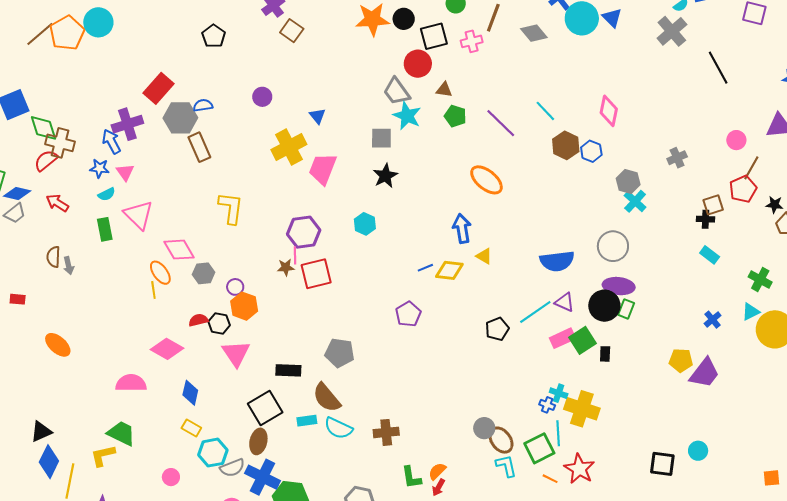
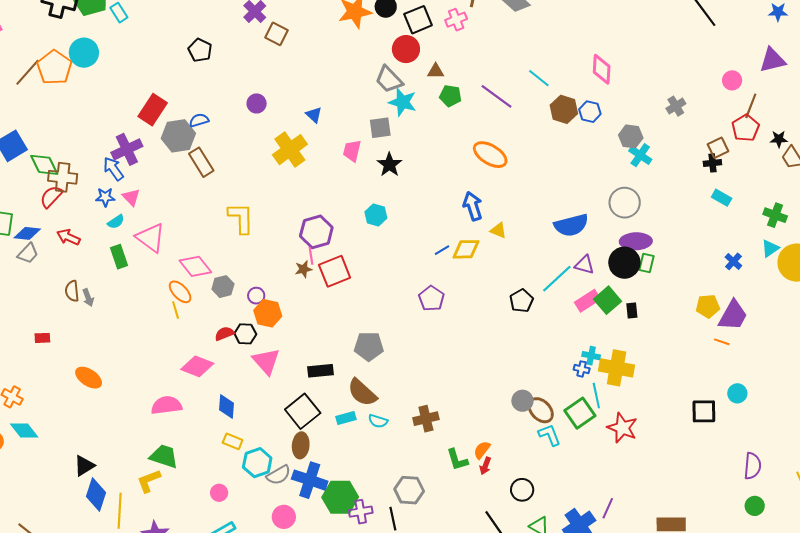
pink trapezoid: (323, 169) -> (352, 151), moved, size x0.7
cyan semicircle: (338, 428) -> (378, 421), size x0.7
orange line: (550, 479) -> (722, 342), moved

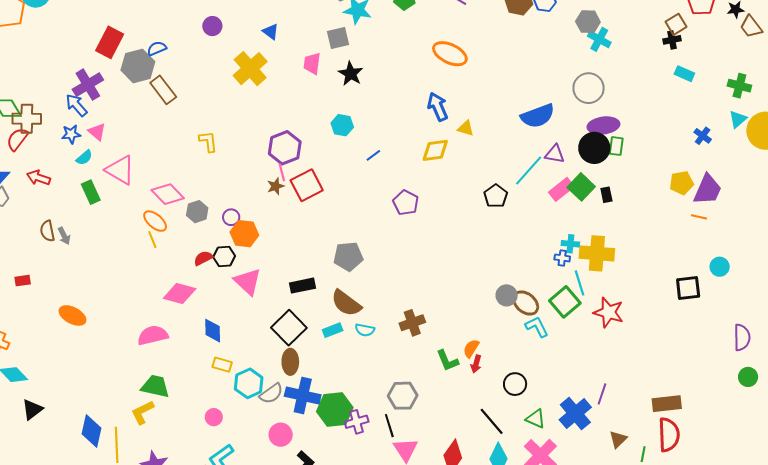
yellow L-shape: (241, 218) -> (208, 142), size x0.7
blue line: (442, 250) -> (373, 155), moved
black triangle: (84, 466) -> (32, 409), moved

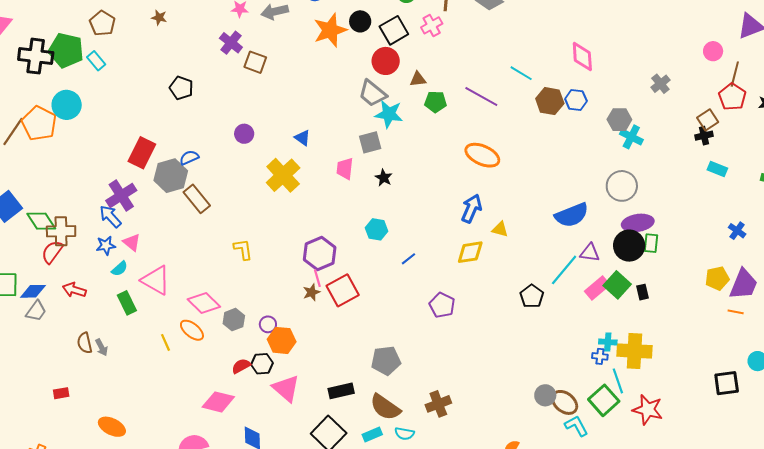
black star: (351, 74) -> (384, 178), size x0.7
blue arrow: (438, 107) -> (471, 208), turned 48
yellow line: (152, 240) -> (166, 342), moved
brown cross: (412, 323) -> (438, 404), moved

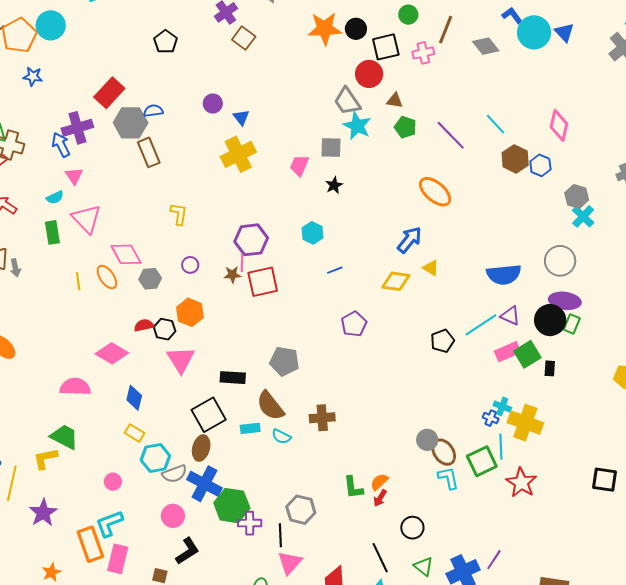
blue triangle: (302, 138) -> (241, 117), moved
blue star: (106, 245) -> (33, 76), moved
purple circle: (268, 324) -> (190, 265), moved

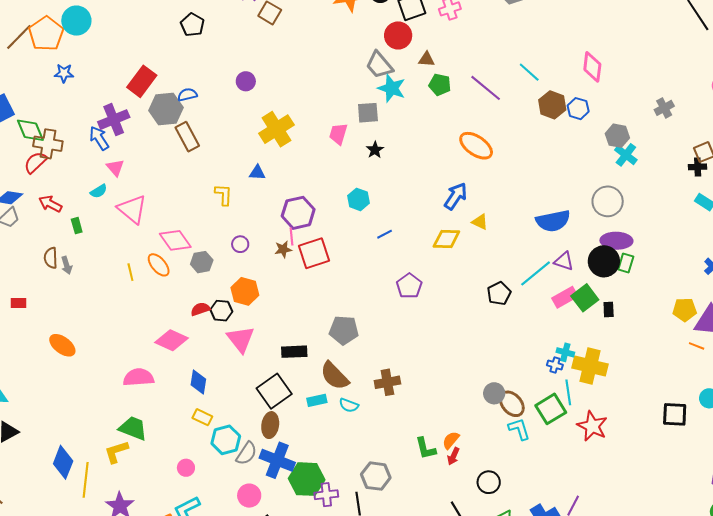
blue triangle: (241, 117) -> (257, 173), moved, turned -42
green rectangle: (52, 232) -> (77, 226), moved, size x0.7
gray semicircle: (174, 474) -> (246, 453), turned -30

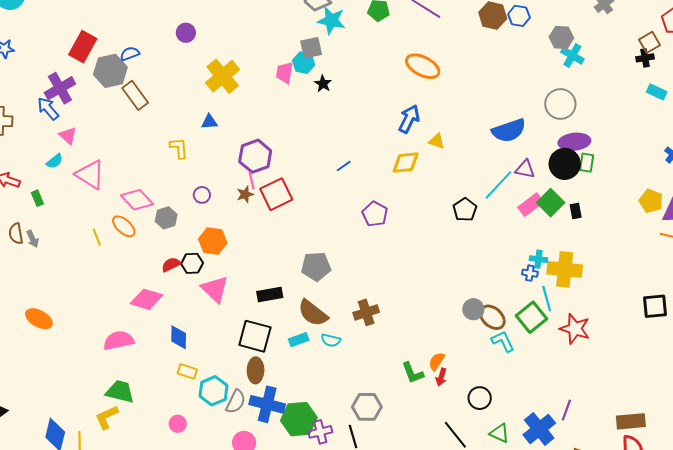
cyan hexagon: (359, 199) -> (304, 63), moved
yellow pentagon: (685, 310) -> (651, 201), turned 30
black square: (274, 391) -> (255, 336), turned -32

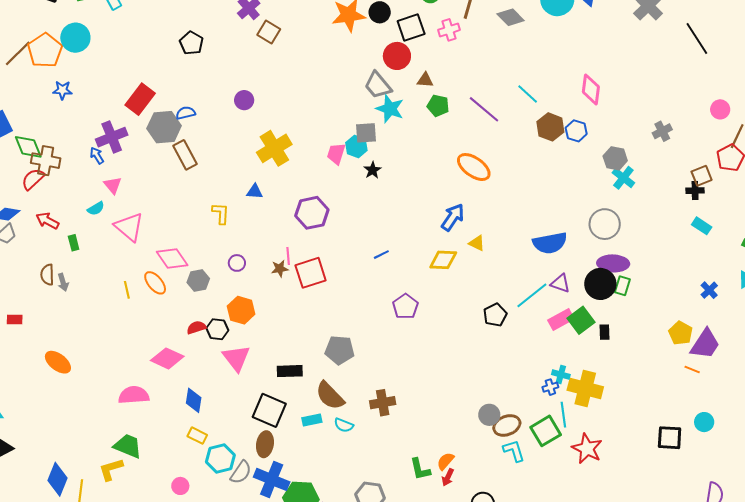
blue arrow: (48, 109) -> (97, 156), size x0.7
purple hexagon: (255, 156) -> (312, 213), moved
blue cross: (530, 273) -> (550, 387), turned -35
brown ellipse: (492, 317) -> (507, 425), turned -72

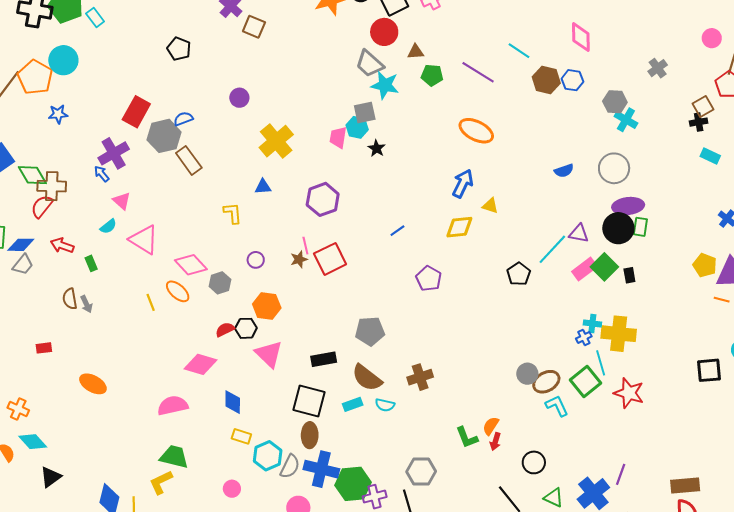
blue semicircle: (550, 243) -> (564, 171), moved, size x0.6

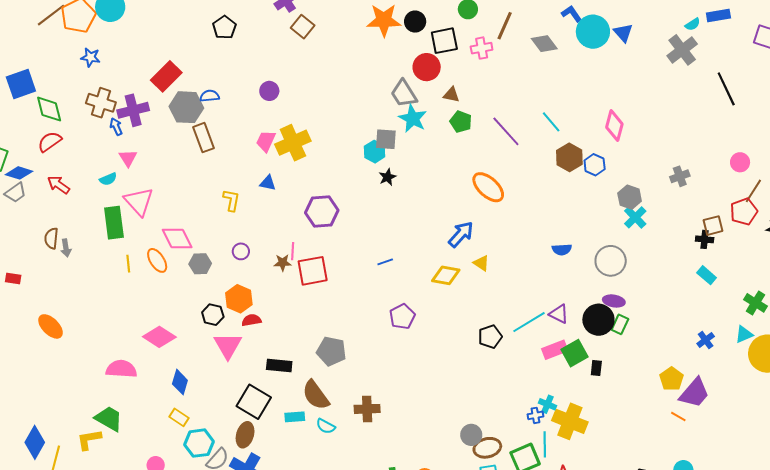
pink trapezoid: (338, 137) -> (266, 141), moved
brown cross: (52, 186) -> (101, 103), moved
purple ellipse: (628, 206) -> (614, 301), size x0.7
green rectangle: (91, 263) -> (114, 223), moved, size x2.0
red semicircle: (225, 330) -> (251, 320), moved

